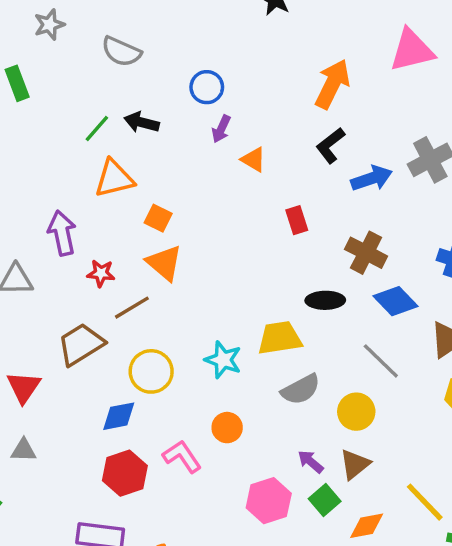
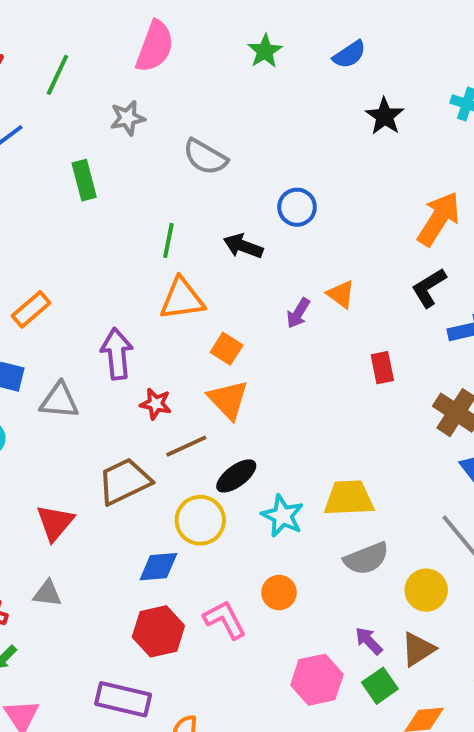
black arrow: (142, 122) -> (243, 246), moved
green line: (97, 128) -> (168, 240), turned -36
purple arrow: (221, 129) -> (298, 313), moved
black ellipse: (325, 300) -> (236, 476), moved, turned -42

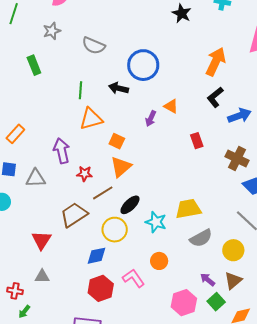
blue circle: (297, 207) -> (143, 65), size x1.6
orange triangle: (228, 400) -> (121, 167), turned 40

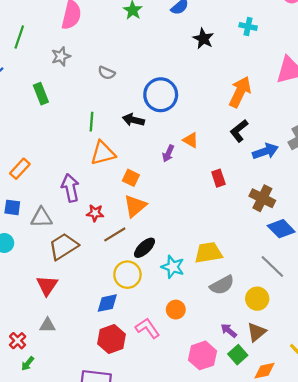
gray semicircle: (94, 46) -> (106, 73), size x0.7
brown trapezoid: (74, 215) -> (63, 246), moved
red cross: (15, 291) -> (18, 341), turned 35

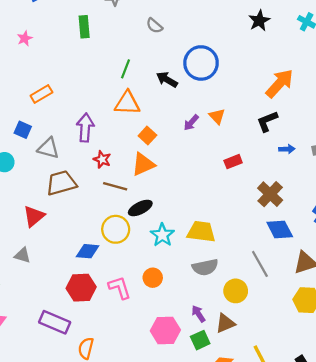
blue arrow: (265, 151) -> (287, 149), size x0.6
red rectangle: (218, 178) -> (233, 162), turned 70
brown line: (115, 234) -> (115, 186), turned 30

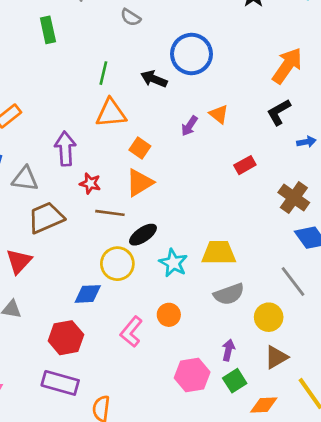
red hexagon: (81, 288) -> (66, 338), moved
pink L-shape: (120, 288) -> (131, 332), turned -115
purple arrow: (198, 314) -> (228, 350), turned 54
brown triangle: (225, 323) -> (276, 357), moved

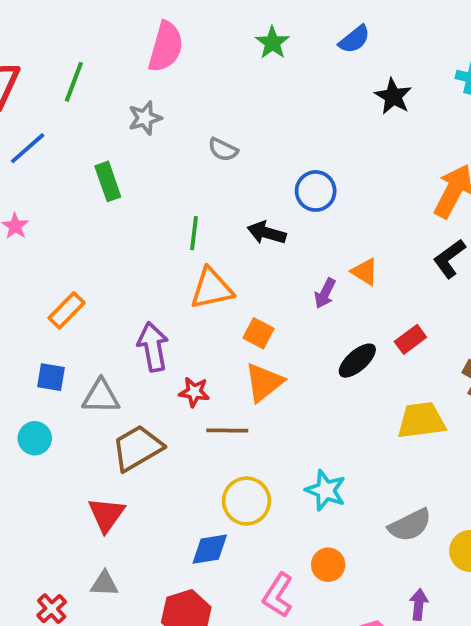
blue circle: (191, 54) -> (316, 191), size x0.7
black ellipse: (143, 235) -> (357, 361), moved
yellow trapezoid: (219, 253) -> (421, 420), moved

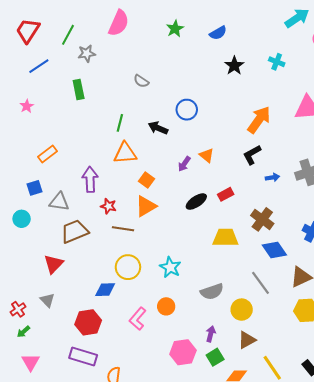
gray star: (145, 118) -> (87, 53), moved
blue square: (51, 377) -> (34, 188), turned -35
gray triangle: (104, 584) -> (47, 300), turned 35

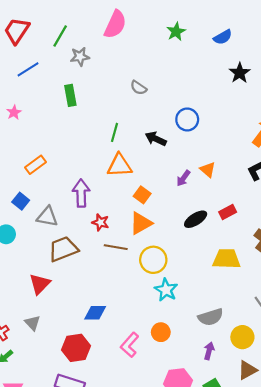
blue square: (34, 188) -> (21, 201), turned -35
yellow circle: (128, 267) -> (153, 260), moved
purple arrow: (211, 334) -> (209, 351), moved

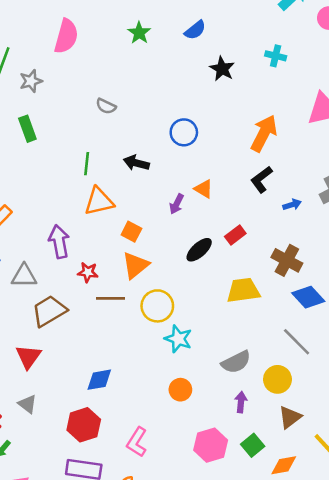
blue circle: (187, 119) -> (184, 132), moved
pink L-shape: (130, 345) -> (137, 442), moved

